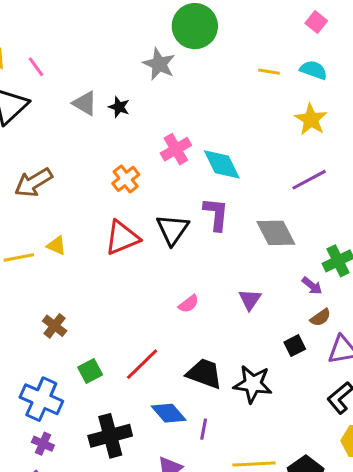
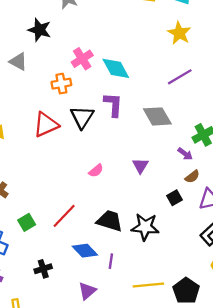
gray triangle: (85, 103) -> (18, 61), moved
black star: (119, 107) -> (40, 30), size x1.5
orange cross: (126, 179) -> (61, 84), moved, turned 30
black cross: (110, 436) -> (43, 269), size x0.6

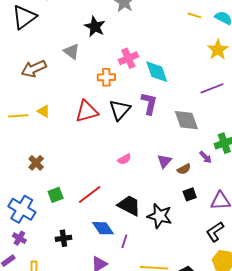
brown semicircle: (192, 177) -> (184, 169), moved

